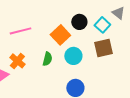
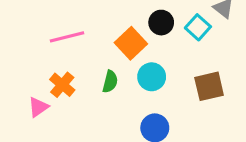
brown square: (103, 48) -> (209, 86), moved

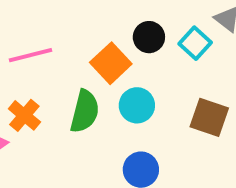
green semicircle: (110, 82) -> (85, 111), size x1.5
brown square: (209, 86) -> (209, 117), turned 32

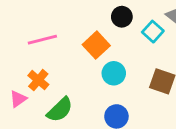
black circle: (149, 37) -> (122, 17), moved
green semicircle: (85, 111) -> (60, 110), moved, turned 32

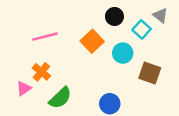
cyan circle: (114, 73) -> (123, 53), moved

